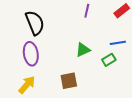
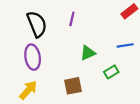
purple line: (87, 11) -> (72, 19), moved
green rectangle: (109, 60) -> (111, 72), moved

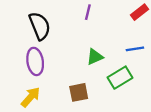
purple line: (72, 19) -> (88, 12), moved
green rectangle: (111, 72) -> (120, 78), size x1.5

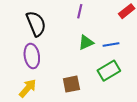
blue line: (135, 49) -> (111, 45), moved
green triangle: (95, 57) -> (86, 42), moved

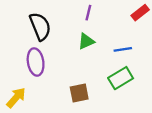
green triangle: (86, 42) -> (86, 41), moved
yellow arrow: (28, 88) -> (16, 98), moved

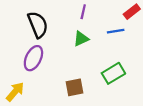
blue line: (123, 49) -> (116, 31), moved
purple ellipse: (36, 62) -> (33, 58), turned 35

